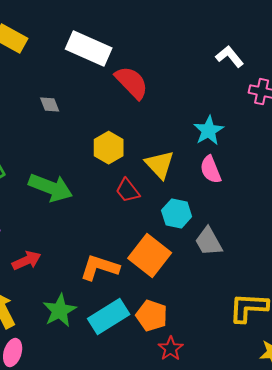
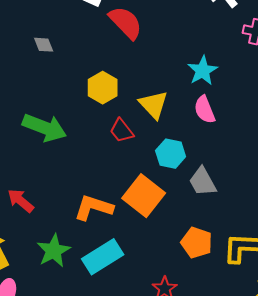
red arrow: (27, 261) -> (21, 201), turned -116
orange pentagon: (152, 316) -> (197, 243), moved

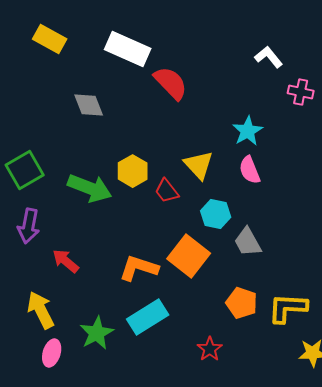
gray diamond: (44, 45) -> (89, 105), size x1.5
yellow hexagon: (103, 88) -> (133, 171), moved
green star: (54, 251) -> (97, 333), moved

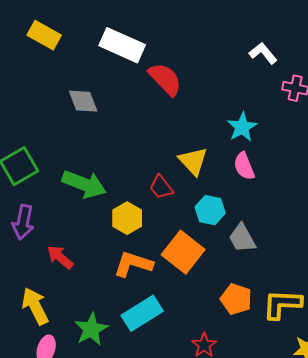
yellow hexagon: (133, 171) -> (127, 218), moved

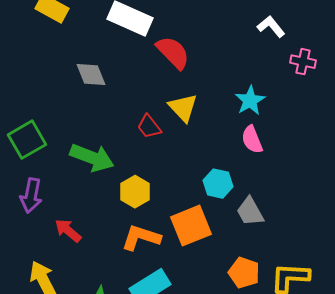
yellow triangle: (193, 161) -> (183, 108), moved
red trapezoid: (161, 187) -> (149, 127), moved
orange square: (183, 252) -> (191, 226), turned 30

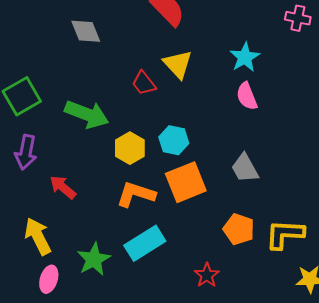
cyan hexagon: (218, 184) -> (174, 140), moved

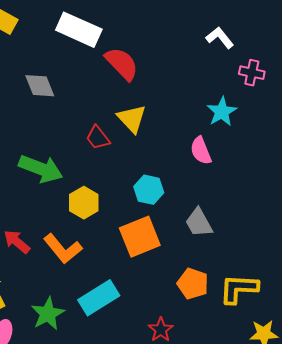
cyan star: (245, 57) -> (222, 112), moved
cyan hexagon: (174, 140) -> (149, 190), moved
orange L-shape: (136, 194) -> (63, 249), moved, turned -147

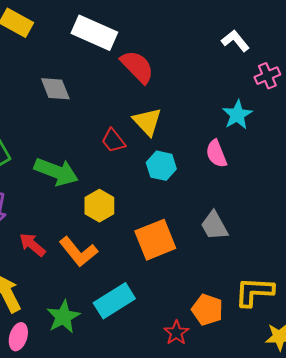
pink cross: (252, 73) -> (267, 76), turned -35
cyan hexagon: (149, 190) -> (161, 166), moved
orange pentagon: (193, 284) -> (207, 310), moved

